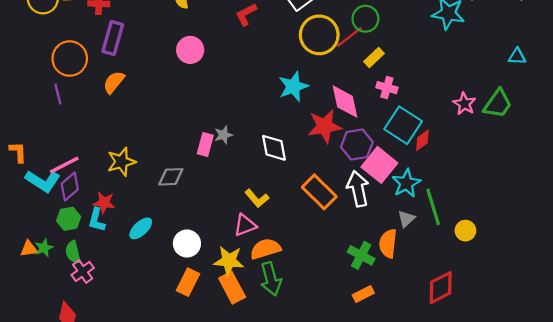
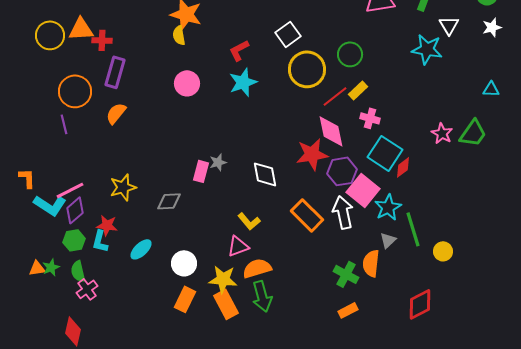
red line: (349, 37) -> (335, 96), moved
cyan star: (293, 86) -> (243, 82), moved

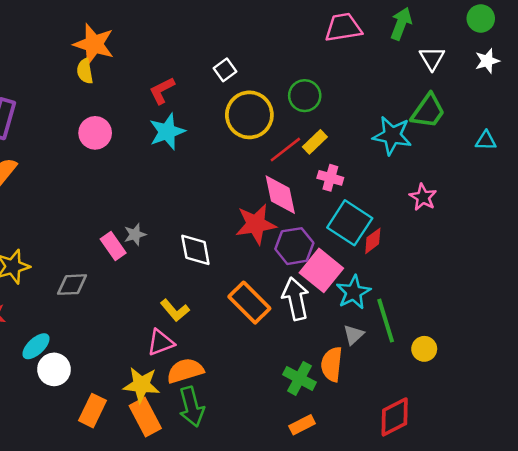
white square: (288, 34) -> (225, 70), size x0.7
cyan star: (427, 49) -> (392, 135), moved
green trapezoid: (473, 133) -> (428, 111), moved
pink rectangle: (201, 171) -> (113, 246), turned -50
white circle: (184, 263) -> (54, 369), moved

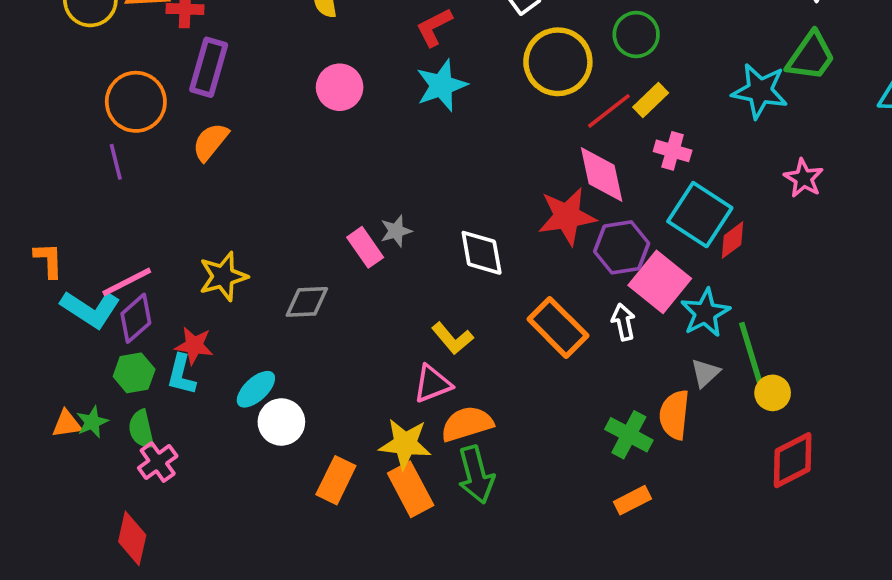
white arrow: (296, 299) -> (623, 322), size x0.6
yellow circle: (424, 349) -> (773, 393), moved
red diamond: (395, 417) -> (793, 460), moved

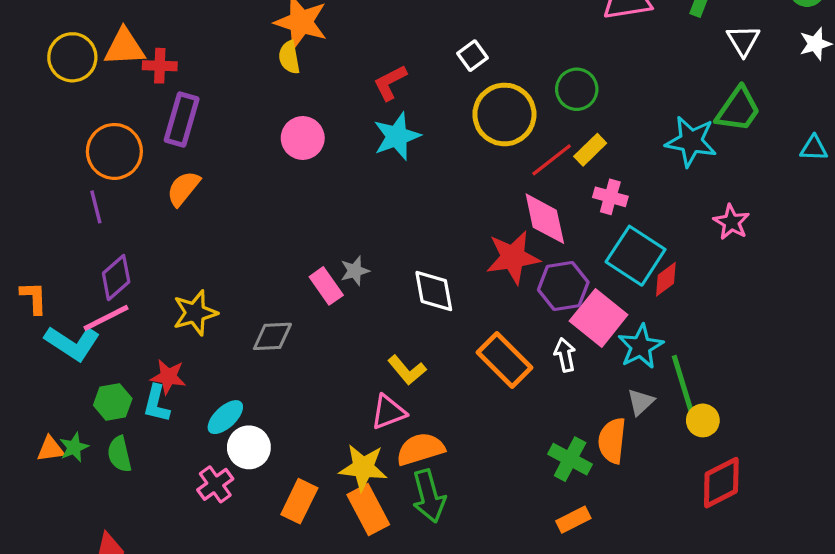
purple diamond: (136, 318) -> (116, 278), moved
pink cross: (158, 462) -> (215, 484), moved

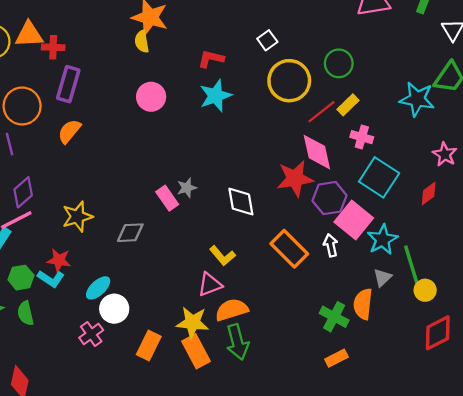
red L-shape: (390, 83) -> (211, 59), turned 40
red diamond: (666, 279) -> (429, 193), moved
cyan L-shape: (156, 404) -> (51, 279), turned -70

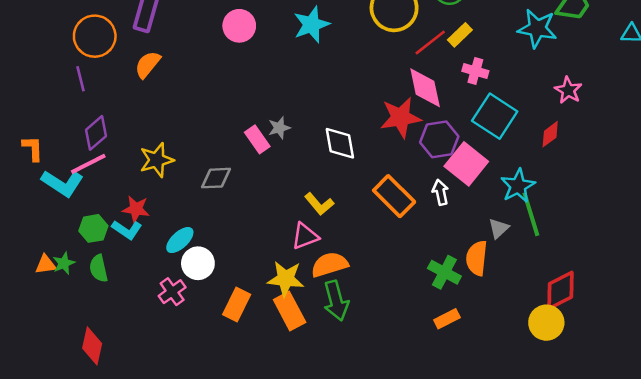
cyan star: (383, 240) -> (518, 186), moved
yellow circle: (425, 290) -> (546, 323), moved, size x1.4

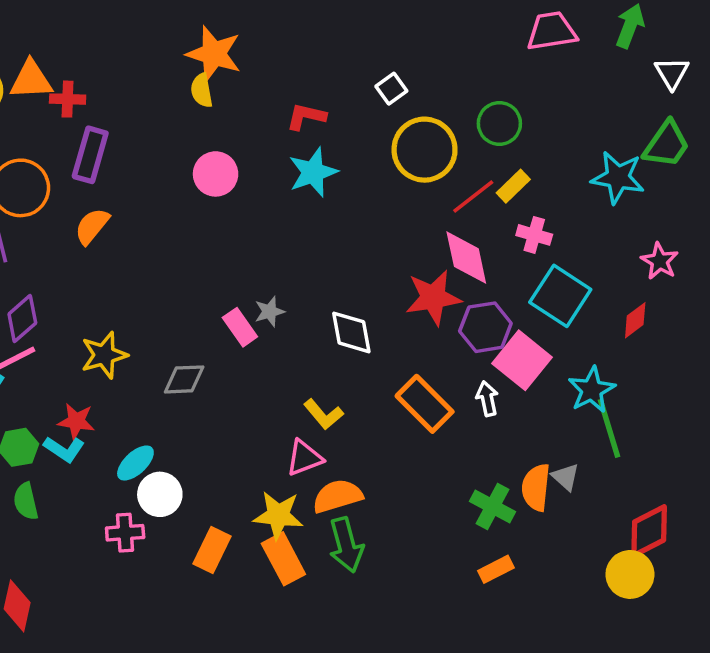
gray triangle: (499, 228) -> (566, 477), moved, turned -35
pink cross: (172, 292) -> (125, 533), turned 32

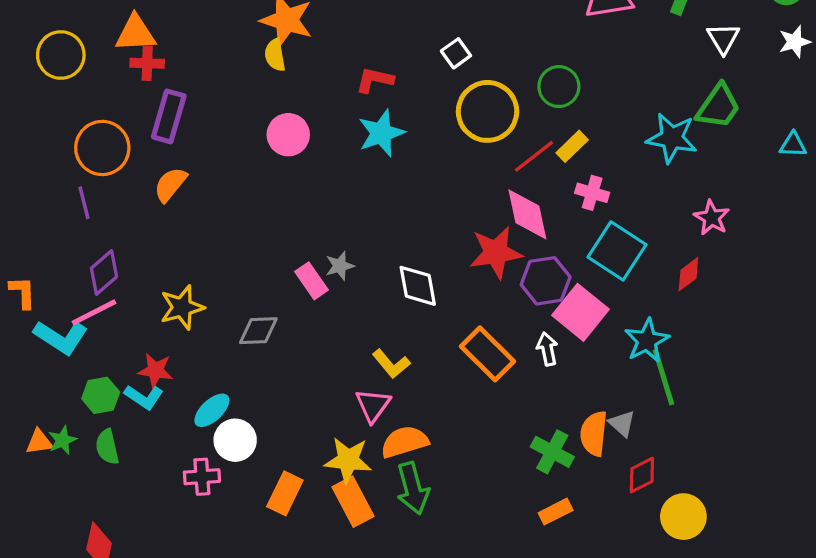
orange triangle: (31, 80) -> (136, 33), moved
pink triangle: (304, 458) -> (373, 405), turned -33
red diamond: (649, 531) -> (642, 475), moved, size x0.7

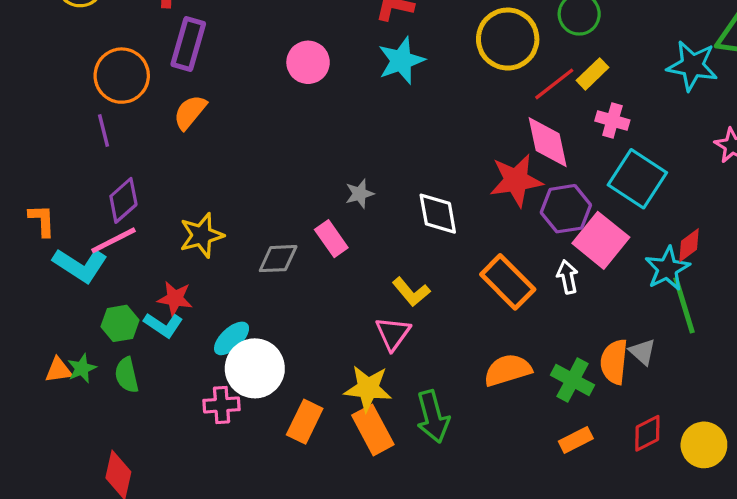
red diamond: (688, 274) -> (689, 245), moved
pink rectangle: (312, 281) -> (331, 239), moved
white circle: (235, 440) -> (255, 368), size x1.4
orange semicircle: (404, 442) -> (508, 370), moved
red diamond: (642, 475) -> (647, 433), moved

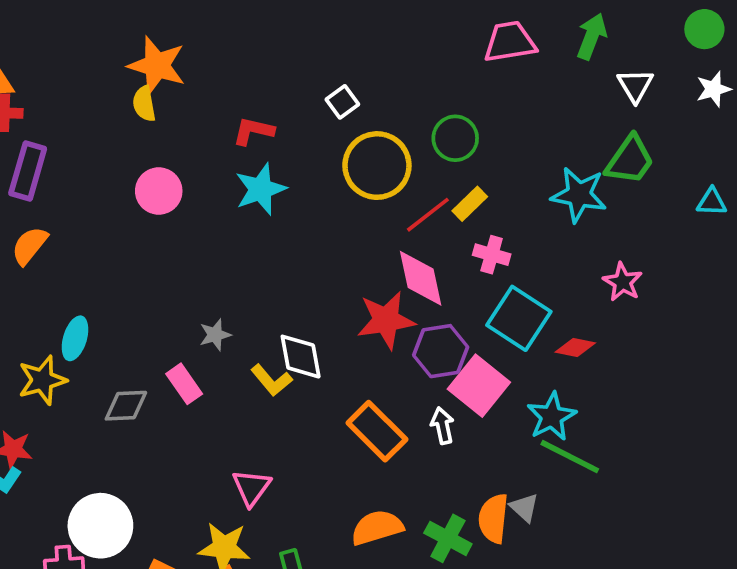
red diamond: (689, 245) -> (575, 347), moved, turned 48
yellow L-shape: (411, 292) -> (271, 380), moved
green line: (684, 305) -> (570, 457), turned -46
cyan ellipse: (232, 338) -> (75, 338), moved, turned -30

